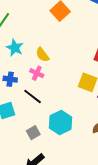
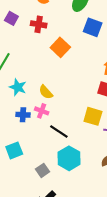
blue cross: (10, 79) -> (23, 115), moved
black line: (33, 97) -> (59, 132), moved

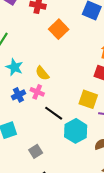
blue cross: (23, 115) -> (18, 95), turned -32
cyan hexagon: (69, 158) -> (76, 131), moved

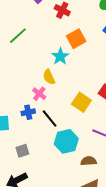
cyan star: (14, 67) -> (60, 56), moved
blue cross: (18, 95) -> (28, 112), moved
yellow square: (88, 99) -> (81, 102), moved

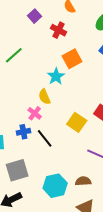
cyan hexagon: (66, 141) -> (55, 186), moved
gray square: (22, 151) -> (17, 170), size x1.6

